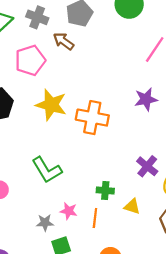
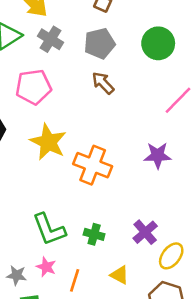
brown arrow: (64, 41) -> (103, 83), moved
green L-shape: (47, 170) -> (49, 229), moved
green cross: (105, 190) -> (94, 234), moved

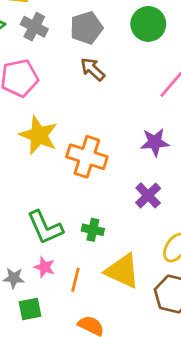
purple cross: (145, 232) -> (148, 195), moved
yellow triangle: (120, 275) -> (122, 271), size x1.8

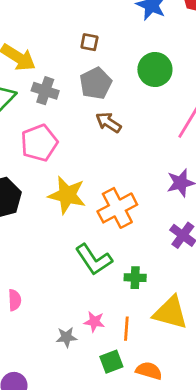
orange cross: (87, 157) -> (117, 208), turned -36
green L-shape: (45, 227) -> (94, 260), moved
green square: (30, 309) -> (111, 362), moved

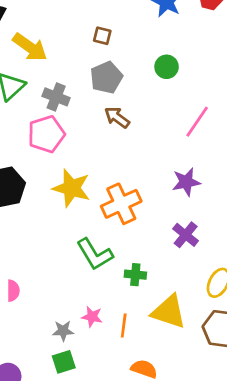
green circle: (155, 69) -> (167, 67), size x0.7
gray cross: (45, 91) -> (56, 97), moved
green square: (111, 362) -> (64, 362), moved

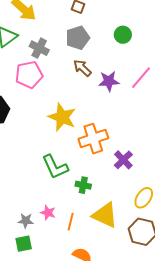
purple star: (186, 182) -> (109, 81), moved
yellow star: (71, 188) -> (62, 117), moved
orange cross: (121, 204) -> (93, 139), moved

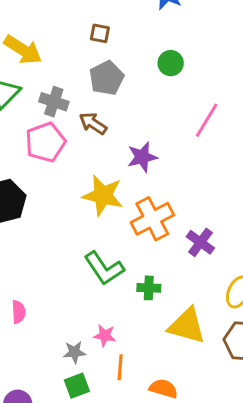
brown arrow: (82, 68) -> (93, 123), moved
purple star: (109, 81) -> (142, 157), moved
orange line: (71, 222) -> (120, 367), moved

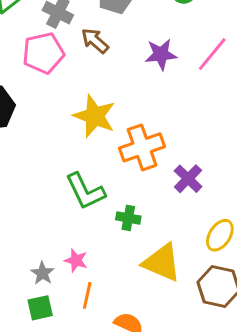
purple star: (142, 157) -> (161, 54), moved
gray star: (74, 352) -> (42, 273), turned 30

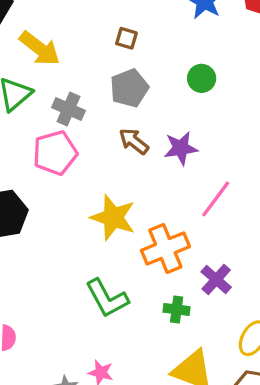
brown arrow: (95, 41) -> (134, 141), moved
pink line: (212, 54) -> (216, 199), moved
green cross: (128, 218) -> (177, 309), moved

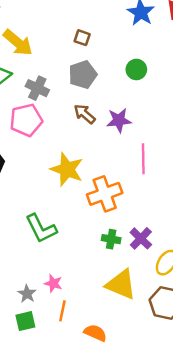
pink line: (216, 199) -> (143, 159), turned -40
purple cross: (216, 279) -> (141, 238), moved
green L-shape: (107, 298) -> (41, 229), moved

